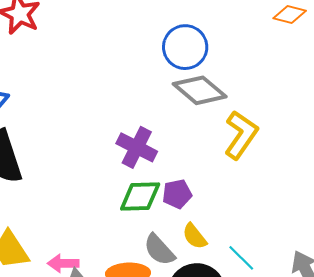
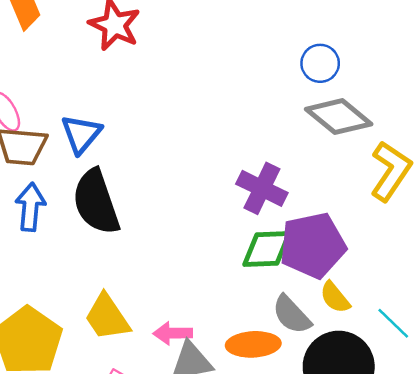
blue circle: (185, 47) -> (320, 63), size x0.7
purple pentagon: (177, 194) -> (313, 245), size x1.8

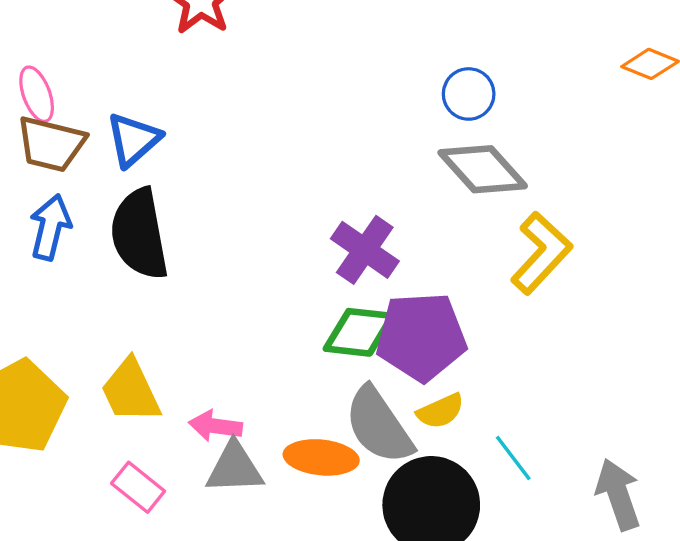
yellow semicircle: (335, 297) -> (440, 411), turned -84
gray semicircle: (292, 315) -> (379, 425), size x1.4

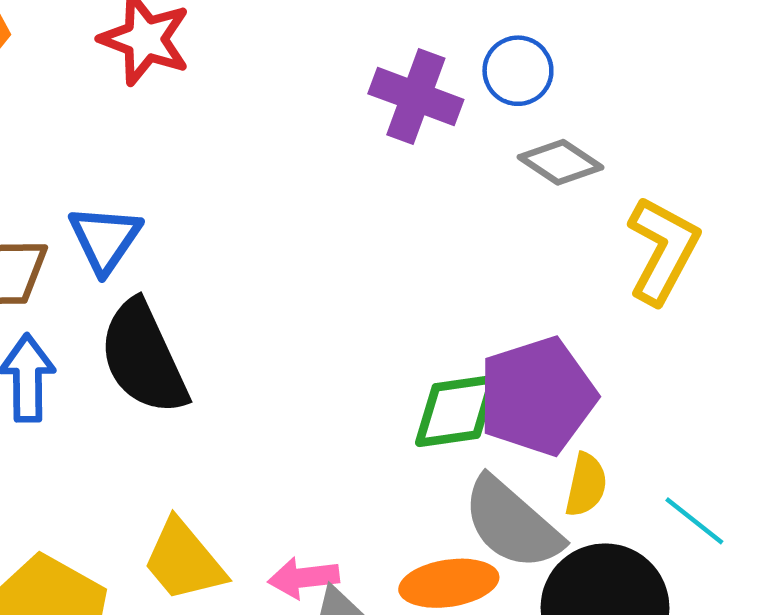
gray diamond: (483, 169) -> (561, 162), size x0.7
purple cross: (365, 250) -> (416, 97), moved
yellow semicircle: (440, 411) -> (586, 485), turned -39

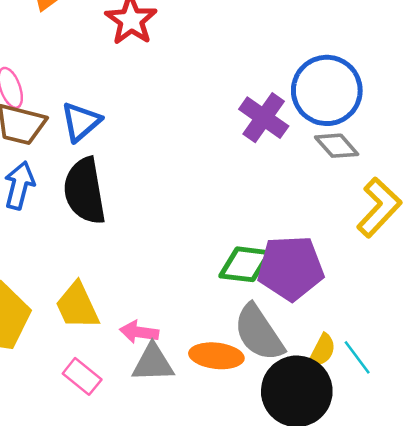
blue circle: (518, 71) -> (327, 90), size x1.8
purple cross: (416, 97) -> (264, 118), moved
yellow semicircle: (586, 485) -> (322, 350), moved

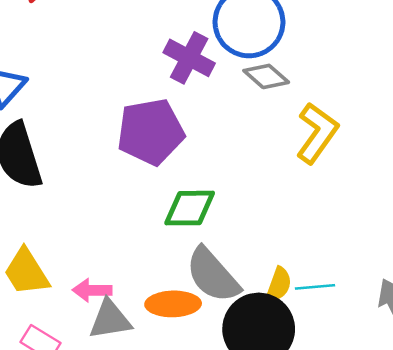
purple pentagon: (291, 268) -> (151, 132), moved
cyan line: (357, 357) -> (315, 287), turned -51

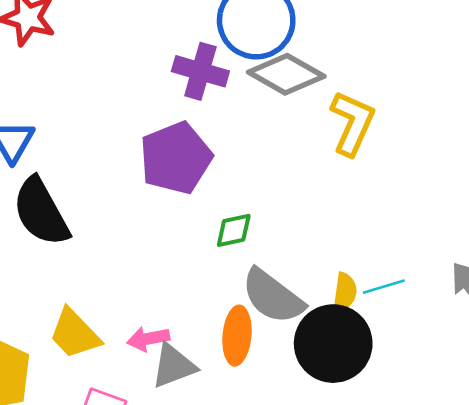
gray diamond: (266, 76) -> (286, 74), size x1.5
green diamond: (190, 208) -> (234, 230), size x0.7
orange ellipse: (173, 304) -> (237, 336), turned -72

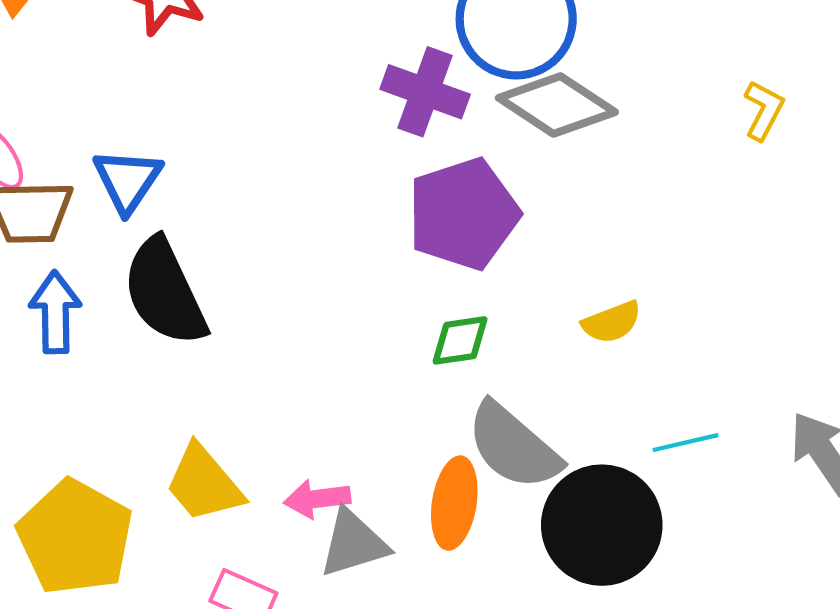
yellow L-shape: (352, 123) -> (764, 110), moved, size x0.6
purple pentagon: (176, 158) -> (463, 214), moved
yellow semicircle: (345, 292) -> (612, 322), moved, turned 57

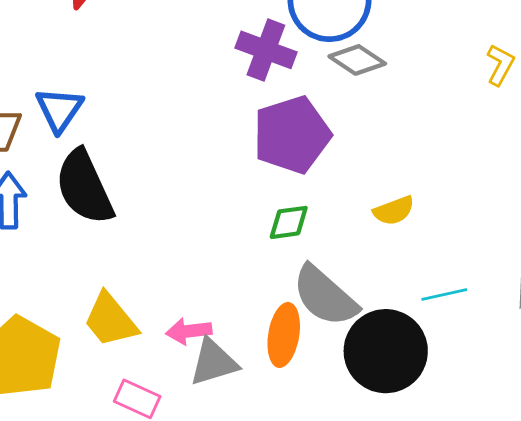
gray diamond: (557, 105) -> (357, 60), size x0.7

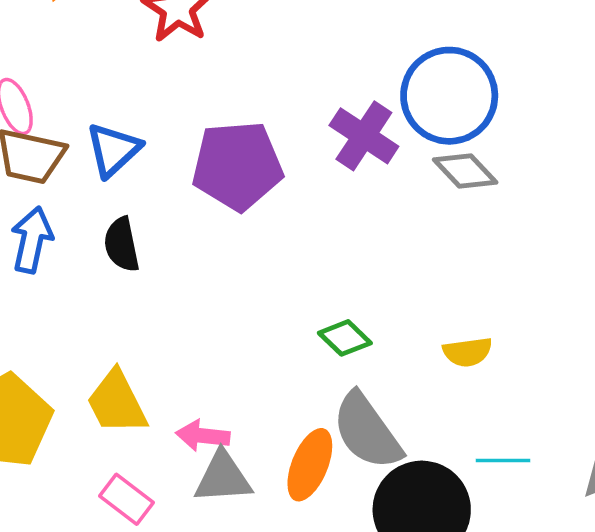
purple pentagon: (292, 135) -> (237, 166), moved
black semicircle: (84, 187) -> (122, 245), size x0.6
green diamond: (289, 222) -> (345, 338), turned 39

